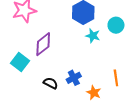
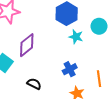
blue cross: (74, 78) -> (70, 69), moved

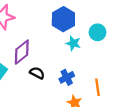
black semicircle: (34, 84) -> (37, 73), moved

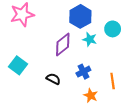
purple diamond: (22, 52) -> (63, 45), moved
black semicircle: (37, 73) -> (53, 79), moved

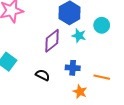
blue cross: (83, 72) -> (73, 68), turned 32
orange line: (113, 81) -> (102, 77), turned -70

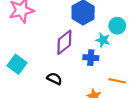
cyan star: (79, 36) -> (103, 40), moved
blue cross: (73, 68) -> (91, 58), moved

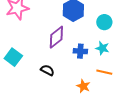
cyan star: (103, 40) -> (102, 48), moved

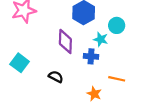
purple diamond: (56, 37) -> (65, 41), turned -50
cyan star: (102, 48) -> (101, 39), moved

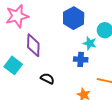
purple diamond: (65, 41) -> (33, 45), moved

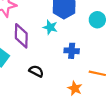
cyan star: (90, 43) -> (50, 27), moved

